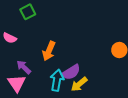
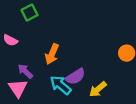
cyan arrow: (57, 80) -> (61, 85), turned -60
yellow arrow: (79, 84) -> (98, 89), moved

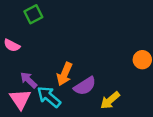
orange arrow: (52, 54) -> (65, 74), moved
cyan arrow: (61, 85) -> (49, 97), moved

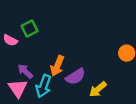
green square: (33, 14) -> (30, 29), moved
cyan arrow: (49, 97) -> (43, 86), turned -110

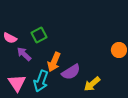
green square: (30, 29) -> (39, 35), moved
purple arrow: (25, 71) -> (24, 54), moved

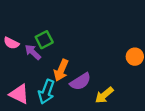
purple arrow: (24, 54) -> (33, 52), moved
pink triangle: (17, 83) -> (19, 94), turned -30

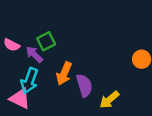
purple semicircle: (80, 82) -> (84, 85), turned -75
cyan arrow: (46, 92) -> (29, 81), moved

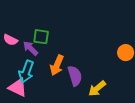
green square: (46, 41) -> (41, 37), turned 35

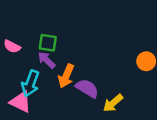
purple arrow: (30, 48) -> (46, 60), moved
purple semicircle: (75, 76) -> (87, 88), turned -42

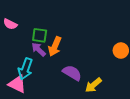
pink semicircle: (12, 46) -> (10, 24), moved
orange arrow: (66, 76) -> (55, 46), moved

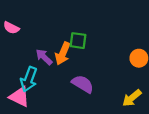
green square: (40, 35) -> (78, 41), moved
yellow arrow: (93, 85) -> (132, 98), moved

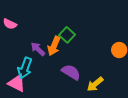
green square: (78, 41) -> (67, 35), turned 35
yellow arrow: (132, 98) -> (95, 84), moved

